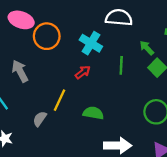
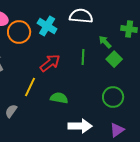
cyan cross: (91, 43) -> (47, 26), moved
red arrow: (83, 72) -> (50, 63), size x1.5
gray semicircle: (40, 119) -> (11, 111), moved

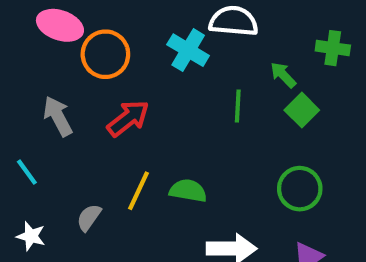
cyan cross: (47, 26) -> (188, 50), moved
red arrow: (50, 63) -> (128, 118), moved
yellow line: (30, 87) -> (138, 191), moved

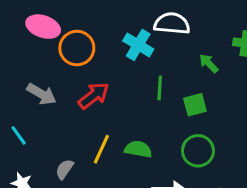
green line: (238, 106) -> (160, 88), moved
green square: (302, 110) -> (195, 105), moved, turned 30
gray arrow: (58, 116) -> (42, 94), turned 148
green circle: (300, 189) -> (198, 151), moved

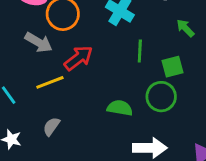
gray arrow: (42, 94) -> (39, 42), moved
yellow line: (101, 149) -> (50, 82), moved, turned 44
green circle: (198, 151) -> (161, 97), moved

